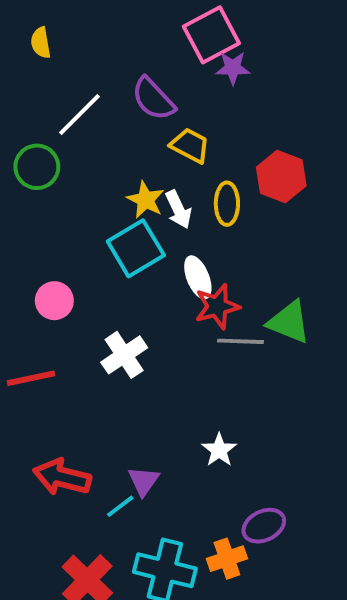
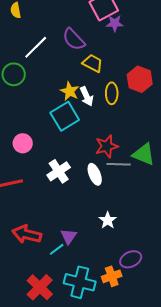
white ellipse: (198, 277) -> (95, 174), moved

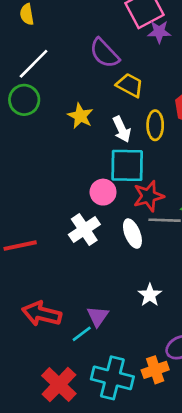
white line: (36, 47) -> (34, 64), moved
yellow star: (70, 91) -> (80, 116), moved
cyan square: (65, 116) -> (127, 165), moved, turned 32
pink circle: (23, 143) -> (103, 192), moved

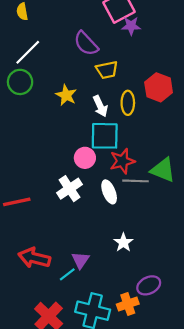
yellow trapezoid: (130, 85) -> (107, 70), turned 140

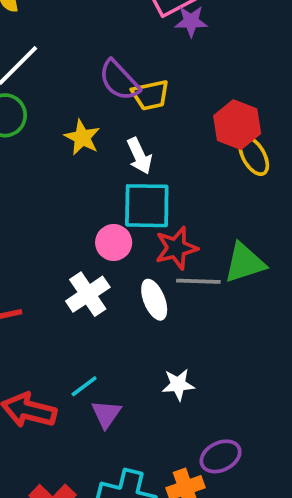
purple semicircle: (86, 43) -> (119, 80), moved
yellow ellipse: (128, 103) -> (254, 156), moved, turned -30
green triangle: (163, 170) -> (245, 263), turned -40
white star: (123, 242) -> (178, 384), turned 30
cyan line: (67, 274) -> (84, 386), moved

